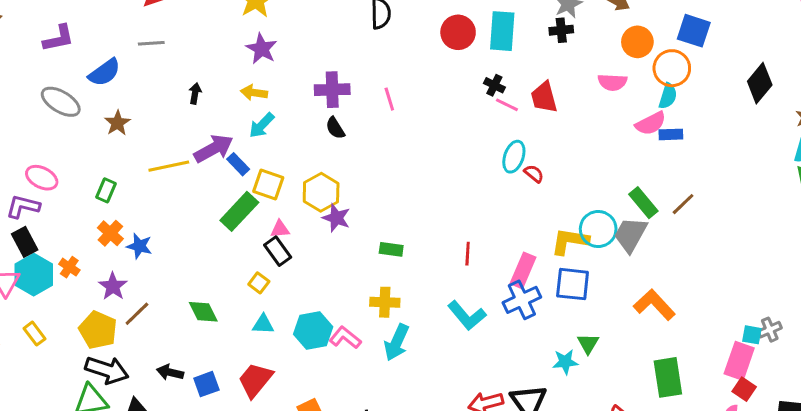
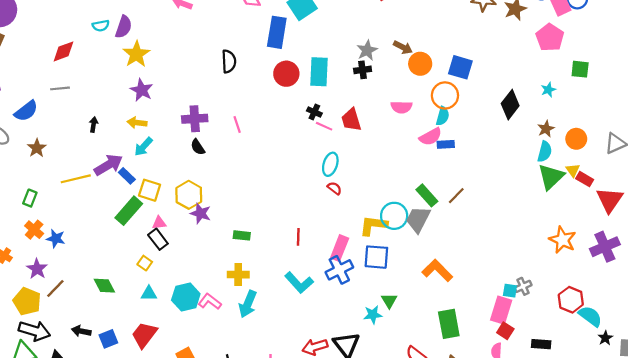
orange circle: (637, 42) -> (420, 64), moved
red semicircle: (534, 174) -> (334, 188), moved

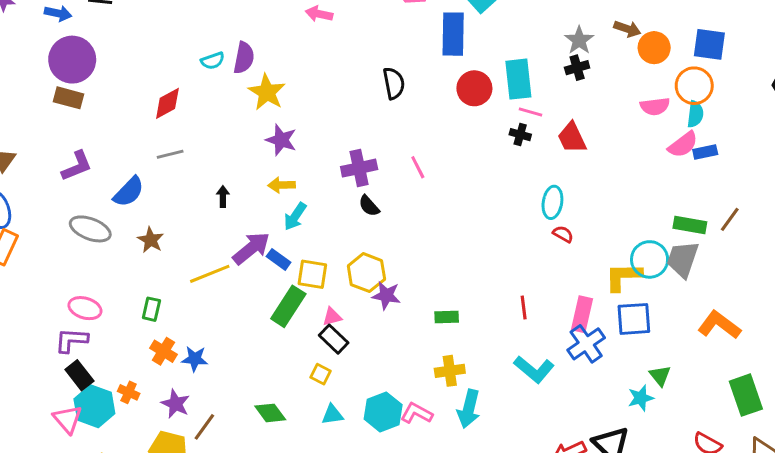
pink semicircle: (401, 107) -> (655, 106), moved
pink line: (324, 126) -> (531, 112), moved
green rectangle: (427, 195) -> (690, 225), turned -30

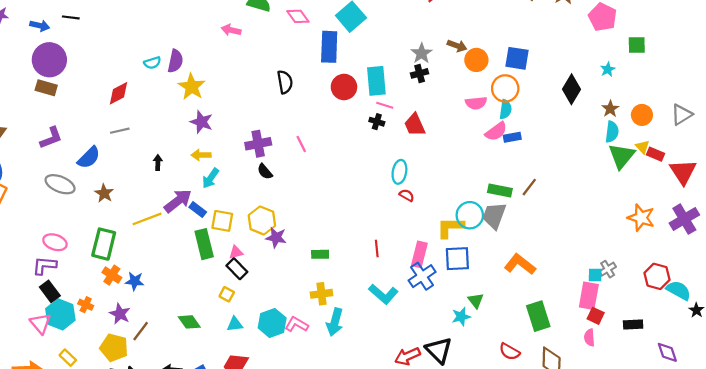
green rectangle: (288, 306) -> (204, 244), turned -48
green rectangle: (151, 309) -> (104, 244), size x1.8

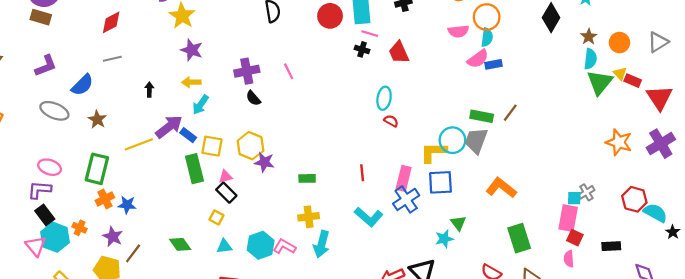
orange cross: (112, 275) -> (105, 199), turned 30

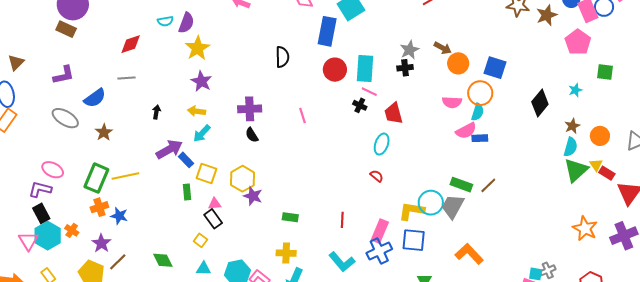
pink line: (289, 71) -> (302, 116), moved
cyan ellipse: (384, 98) -> (382, 144), moved
yellow line: (139, 144) -> (125, 176), moved
green rectangle: (194, 169) -> (187, 192), size x0.6

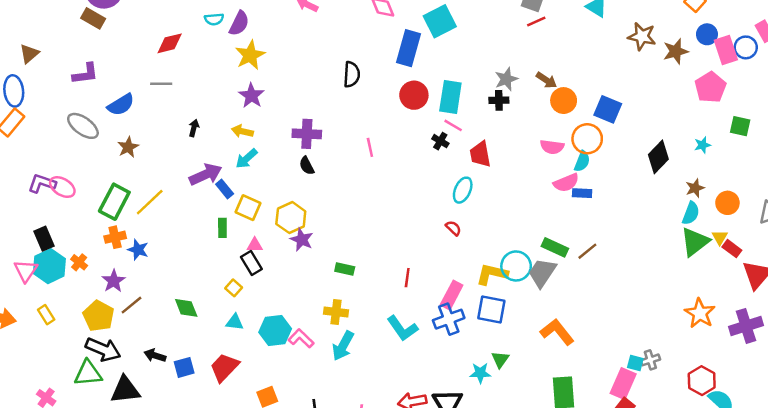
yellow line: (125, 176) -> (150, 202), turned -36
purple L-shape: (40, 189) -> (42, 183), moved

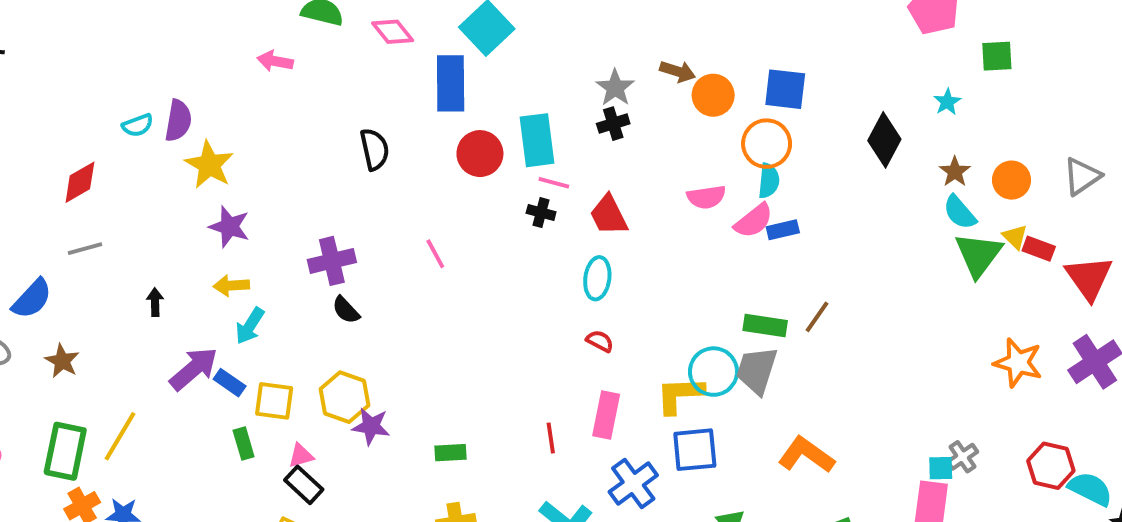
pink semicircle: (552, 147) -> (706, 197), moved
cyan semicircle: (691, 213) -> (960, 212), turned 135
pink rectangle: (452, 295) -> (606, 415), moved

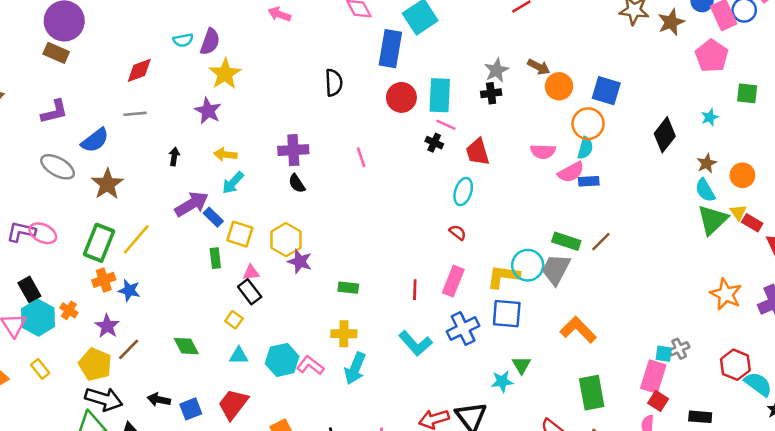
purple star: (229, 227) -> (208, 111), moved
brown star: (62, 361) -> (107, 184), size x1.4

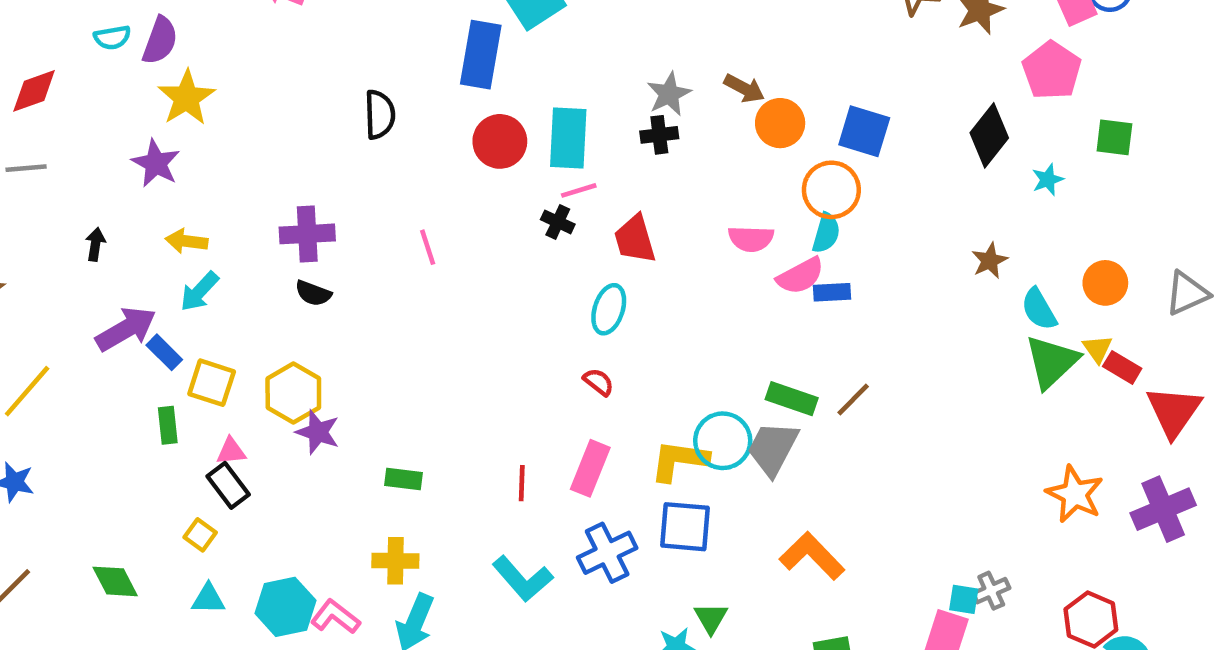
pink line: (446, 125) -> (579, 190), turned -42
black diamond: (665, 135) -> (989, 135), moved
brown star: (707, 163) -> (990, 261), moved
black semicircle: (297, 183) -> (313, 293), turned -36

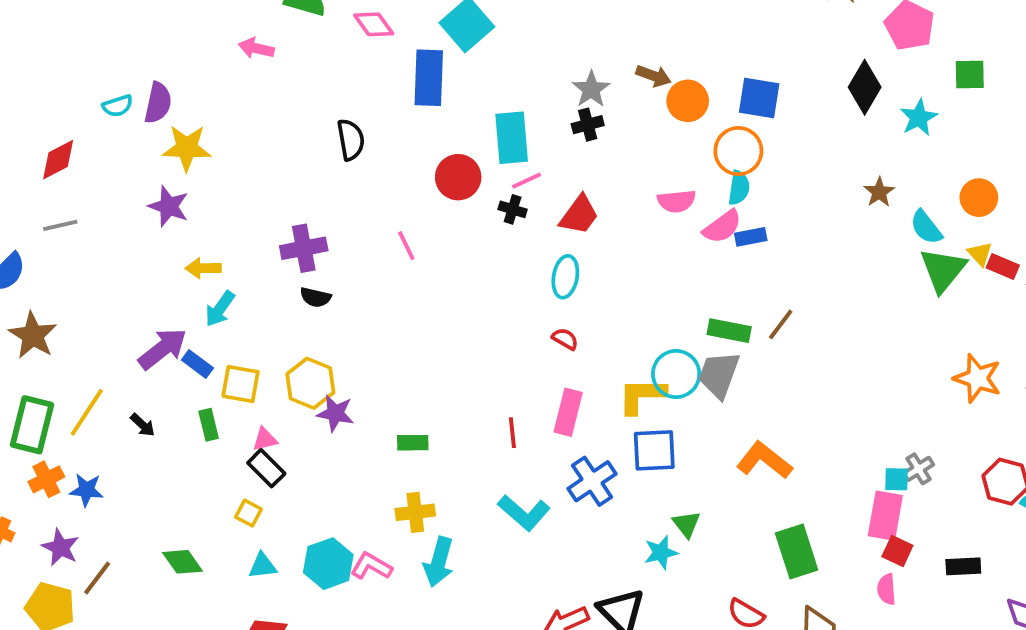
yellow star: (186, 98) -> (187, 148), turned -30
red circle: (500, 141) -> (458, 177), moved
cyan star: (1048, 180) -> (919, 118), size x1.4
red trapezoid: (635, 239) -> (579, 215), turned -120
black arrow: (95, 244) -> (143, 425), moved, turned 132

